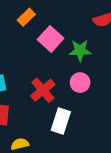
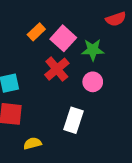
orange rectangle: (26, 17) -> (36, 32), moved
red cross: (43, 90) -> (57, 69), moved

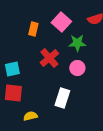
orange rectangle: (36, 32) -> (33, 29), turned -32
pink square: (63, 38) -> (61, 22), moved

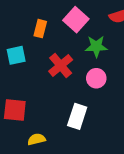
cyan square: (12, 69) -> (16, 55), moved

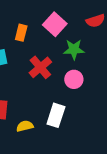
yellow semicircle: (36, 139) -> (25, 126), moved

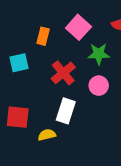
white rectangle: (56, 115) -> (66, 111), moved

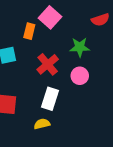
pink square: (78, 27) -> (50, 17), moved
yellow semicircle: (47, 135) -> (42, 124), moved

